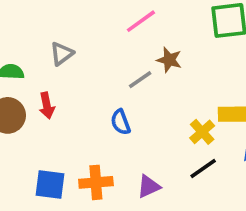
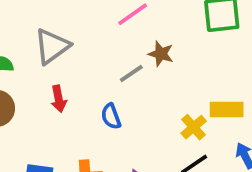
gray triangle: (62, 54) -> (52, 46), size x1.5
red arrow: (47, 106) -> (59, 99), moved

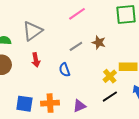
brown star: (161, 54) -> (99, 42), moved

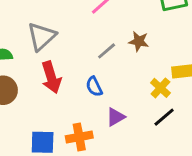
red arrow: (36, 60) -> (51, 77), size x1.5
purple triangle: (79, 106) -> (116, 117), moved

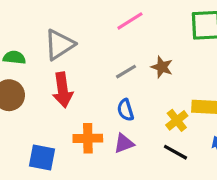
blue semicircle: (94, 87) -> (125, 110), moved
black line: (164, 117) -> (176, 152), turned 60
orange cross: (79, 137) -> (88, 138), moved

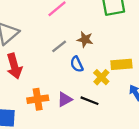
blue semicircle: (125, 110) -> (77, 64), moved
black line: (176, 152) -> (89, 101), moved

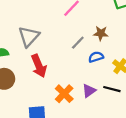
blue semicircle: (77, 64) -> (96, 57), turned 104
orange cross: (38, 99) -> (64, 94), turned -30

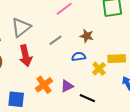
gray line: (78, 43) -> (55, 40), moved
black line: (112, 89) -> (87, 98), moved

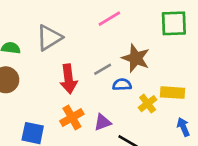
brown star: (87, 36) -> (136, 58), size x1.5
gray line: (55, 40) -> (103, 69), moved
red arrow: (26, 56) -> (68, 79), moved

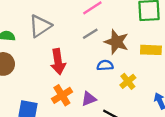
gray line: (103, 69) -> (90, 34), moved
yellow rectangle: (172, 93) -> (151, 50), moved

